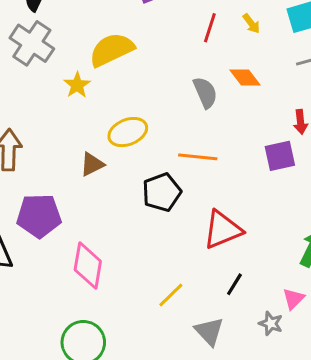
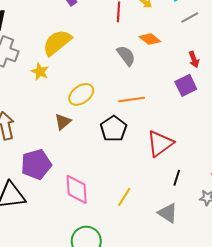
yellow line: (171, 295) -> (124, 197), moved

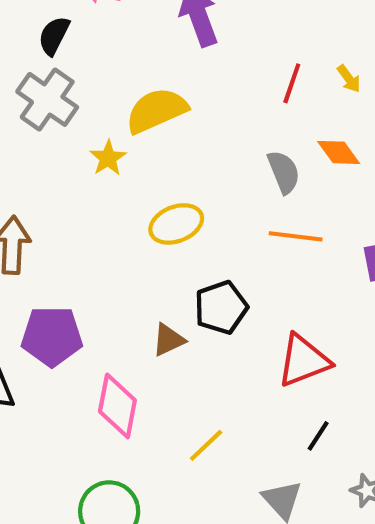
orange line: (132, 99) -> (296, 236), moved
brown triangle: (63, 122) -> (168, 340), moved

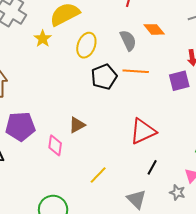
yellow ellipse: (176, 224) -> (86, 45), moved, turned -45
black pentagon: (221, 307) -> (104, 77), moved
pink diamond: (117, 406) -> (55, 145), moved, size x0.7

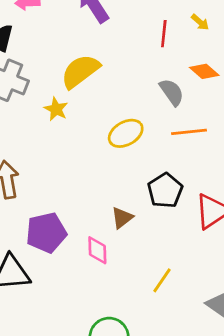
yellow ellipse: (86, 45) -> (126, 133), moved, turned 50
black pentagon: (104, 77) -> (165, 191), moved

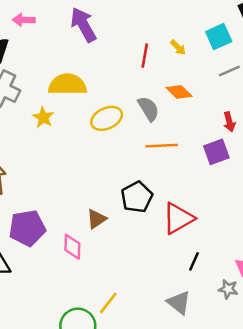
yellow semicircle: (80, 71) -> (67, 85), turned 33
yellow ellipse: (126, 133) -> (107, 118), moved
yellow line: (162, 280) -> (108, 303), moved

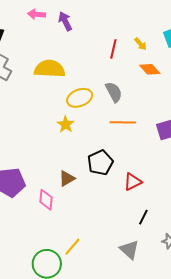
pink arrow: (24, 20) -> (36, 14), moved
purple arrow: (83, 25) -> (65, 21), size x0.7
orange diamond: (179, 92) -> (150, 69), moved
yellow star: (43, 117) -> (66, 124), moved
red triangle: (178, 218) -> (133, 182), size x0.7

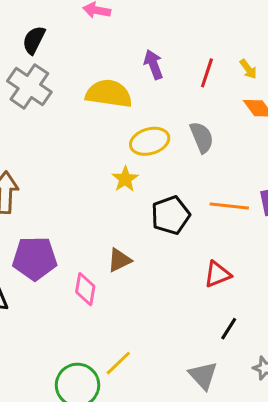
purple arrow: (65, 21) -> (153, 64), moved
orange line: (123, 122) -> (229, 206), moved
black pentagon: (100, 163) -> (170, 215), moved

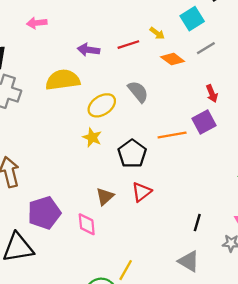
purple arrow: (153, 64) -> (88, 50), turned -45
red line: (207, 73) -> (128, 45), turned 70
red triangle: (217, 274) -> (142, 192), moved

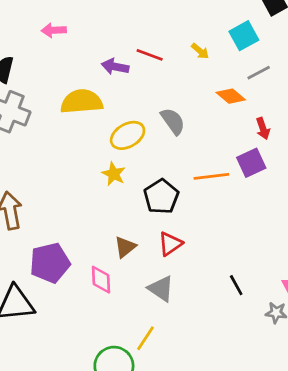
red line: (128, 45) -> (150, 55), moved, turned 35
orange diamond: (173, 59) -> (231, 96), moved
black line: (197, 223) -> (236, 285), turned -48
gray triangle: (189, 261) -> (161, 289), moved

